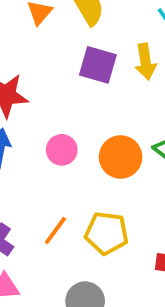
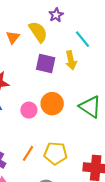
orange circle: (121, 157) -> (52, 104), moved

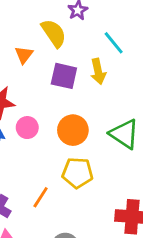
orange triangle: (13, 37) -> (24, 55), moved
pink circle: (29, 110) -> (27, 128), moved
yellow pentagon: (55, 153) -> (77, 173), moved

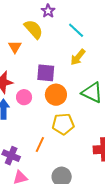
yellow arrow: (98, 71) -> (78, 57), moved, turned 60
purple square: (64, 76) -> (46, 73), moved

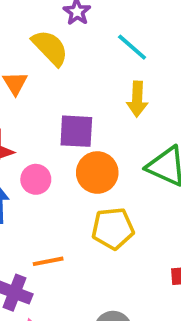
yellow arrow: (78, 57) -> (137, 99), turned -36
orange line: (40, 144) -> (48, 261), moved, turned 56

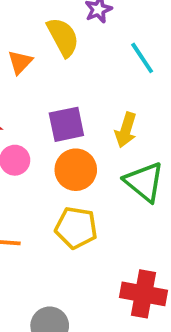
yellow arrow: (137, 99) -> (126, 130), moved
purple square: (76, 131) -> (66, 124), turned -30

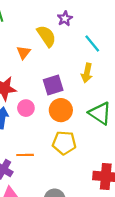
yellow arrow: (126, 130) -> (87, 73), moved

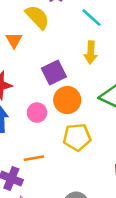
pink circle: (26, 108) -> (37, 113), moved

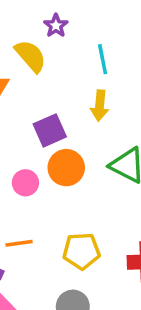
cyan line: (92, 18) -> (103, 59), turned 35
yellow pentagon: (77, 137) -> (81, 251), moved

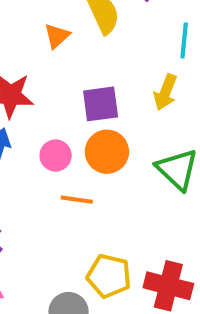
orange line: (19, 243) -> (77, 200), moved
yellow pentagon: (81, 251) -> (109, 276), moved

